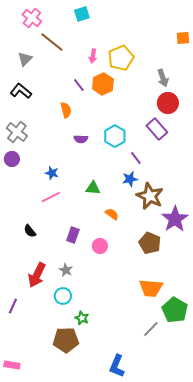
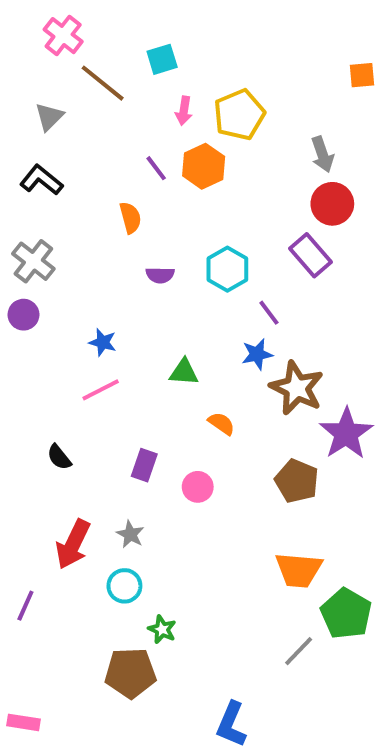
cyan square: (82, 14) -> (162, 59), moved

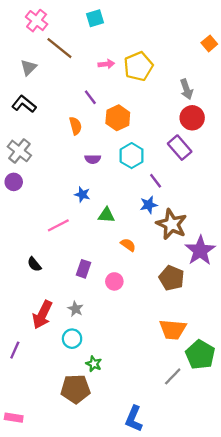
cyan square: (162, 59) -> (95, 18), moved
orange square: (362, 75) -> (209, 43), turned -35
pink arrow: (184, 111) -> (106, 64), turned -105
orange hexagon: (204, 166) -> (118, 118), moved
blue star: (103, 342) -> (82, 194), moved

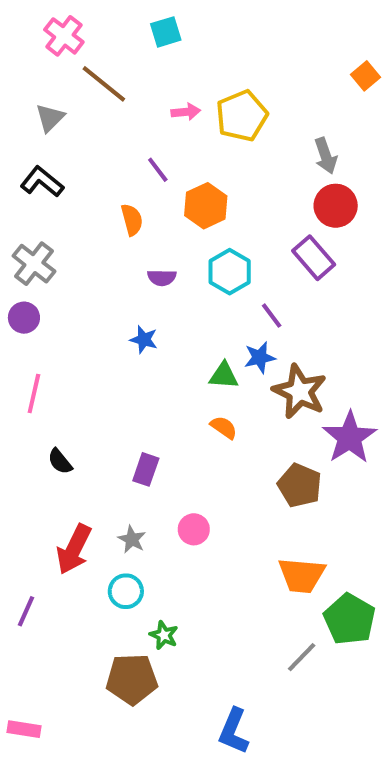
green triangle: (106, 215) -> (224, 376), moved
pink line: (58, 225) -> (34, 393), moved, turned -50
pink circle: (114, 281) -> (194, 529), moved

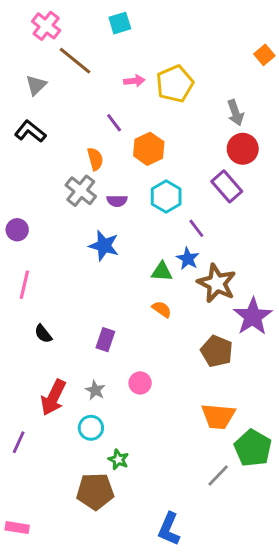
gray cross: (34, 264) -> (81, 191), moved
blue star: (144, 340) -> (104, 246), size x1.5
blue star: (260, 358) -> (188, 259), turned -30

